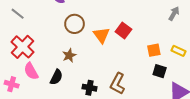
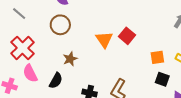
brown circle: (75, 24) -> (60, 25), moved

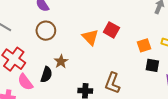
black semicircle: (56, 81) -> (46, 75), moved

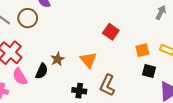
brown circle: (46, 31) -> (28, 18), moved
orange triangle: (90, 37) -> (88, 60), moved

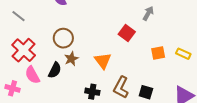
gray arrow: (161, 13) -> (148, 13), moved
brown circle: (28, 18) -> (63, 38), moved
black square: (149, 71) -> (146, 92), moved

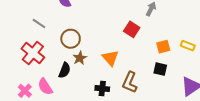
gray line: (19, 16) -> (39, 23), moved
pink semicircle: (32, 75) -> (45, 87), moved
pink cross: (13, 88) -> (25, 91), turned 32
black square: (146, 92) -> (160, 69), moved

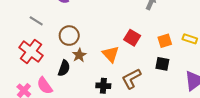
red square: (132, 29) -> (132, 38), moved
brown L-shape: (130, 82) -> (131, 79), turned 40

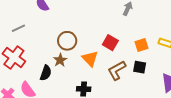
gray line: (36, 21) -> (18, 28), turned -56
brown circle: (69, 36) -> (67, 41), moved
brown L-shape: (131, 79) -> (117, 70), moved

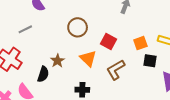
gray line: (18, 28) -> (25, 29), moved
brown circle: (67, 41) -> (78, 27), moved
black square: (140, 67) -> (150, 61), moved

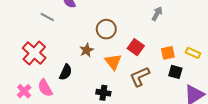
gray line: (25, 29) -> (47, 17), moved, turned 48
brown star: (58, 61) -> (87, 50), moved

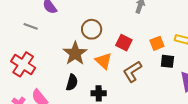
brown star: (87, 50) -> (75, 53), size x1.6
black semicircle: (66, 72) -> (72, 82), moved

